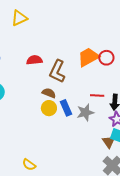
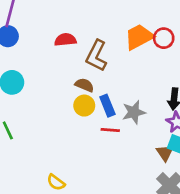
red line: (97, 96) -> (110, 130), moved

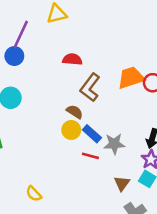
red semicircle: (65, 40) -> (72, 59), moved
blue rectangle: (107, 106) -> (92, 134), turned -36
brown triangle: (165, 153) -> (122, 183), moved

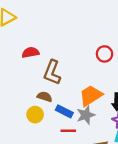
orange trapezoid: (131, 78) -> (91, 96), moved
yellow circle: (71, 130) -> (35, 115), moved

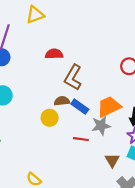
brown semicircle: (45, 97) -> (62, 101), turned -32
blue rectangle: (64, 111) -> (80, 107), moved

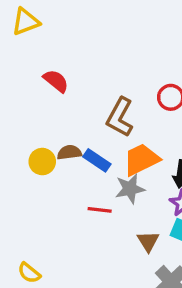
red semicircle: (54, 54) -> (56, 81), turned 42
brown L-shape: (73, 77) -> (120, 117), moved
yellow circle: (50, 118) -> (42, 162), moved

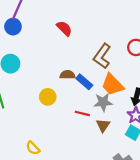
orange trapezoid: (141, 159) -> (112, 85), turned -115
yellow circle: (42, 162) -> (48, 97), moved
brown triangle: (148, 241) -> (103, 125), moved

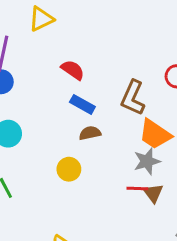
blue rectangle: (84, 82) -> (82, 104), moved
red line: (82, 113) -> (137, 189), moved

